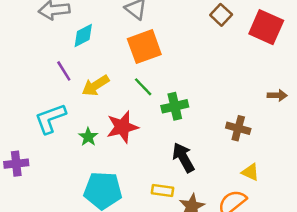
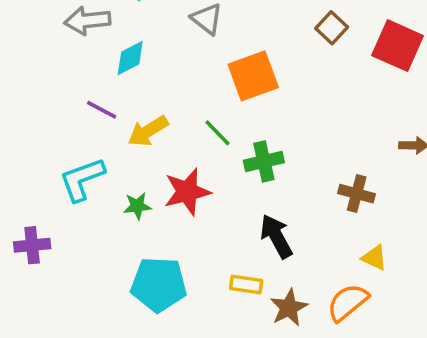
orange square: (144, 47) -> (253, 76), moved
purple line: (64, 71) -> (102, 110), turned -30
green star: (88, 137) -> (137, 206), turned 30

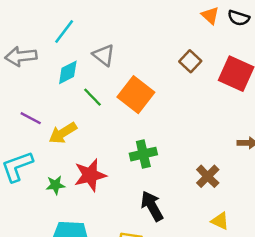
cyan diamond: (130, 58) -> (68, 72), moved
orange square: (253, 76) -> (136, 95), turned -32
green line: (218, 133) -> (93, 97), moved
brown cross: (357, 194) -> (208, 176), turned 30

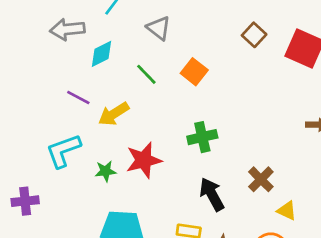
cyan diamond: (68, 72) -> (101, 54), moved
orange square: (136, 95) -> (194, 72), size x0.7
brown cross: (208, 176) -> (261, 179), moved

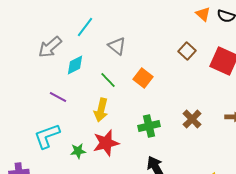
gray arrow: (67, 29) -> (50, 47), turned -35
yellow arrow: (114, 114) -> (101, 110), moved, turned -45
brown cross: (261, 179) -> (192, 119), moved

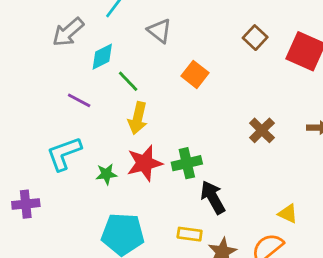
green line: (108, 80) -> (128, 81), moved
green cross: (149, 126) -> (187, 163), moved

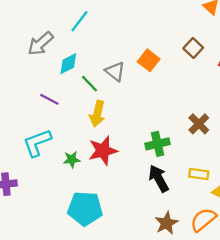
gray triangle: (160, 31) -> (115, 71), moved
orange square: (195, 74) -> (149, 60), moved
green cross: (187, 163) -> (158, 144), moved
yellow rectangle: (190, 234) -> (199, 174), moved

